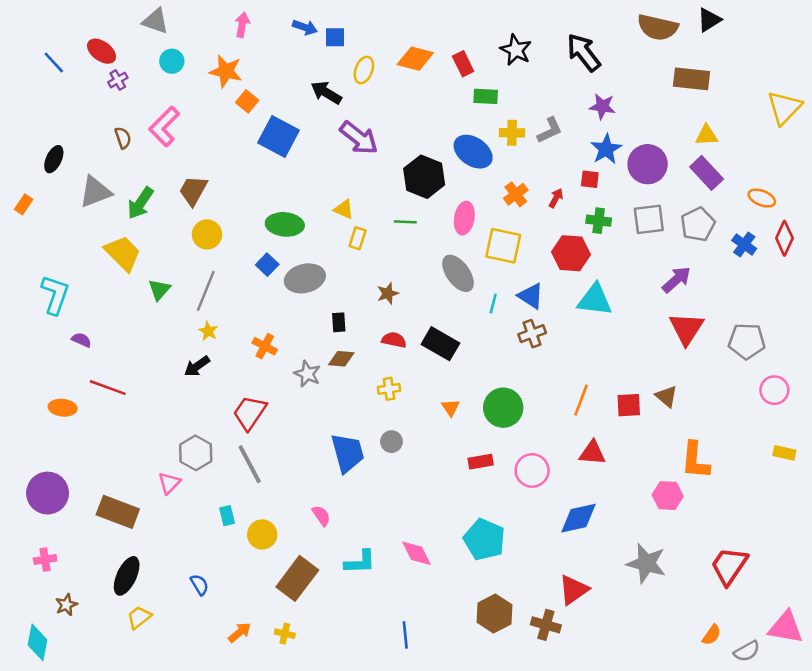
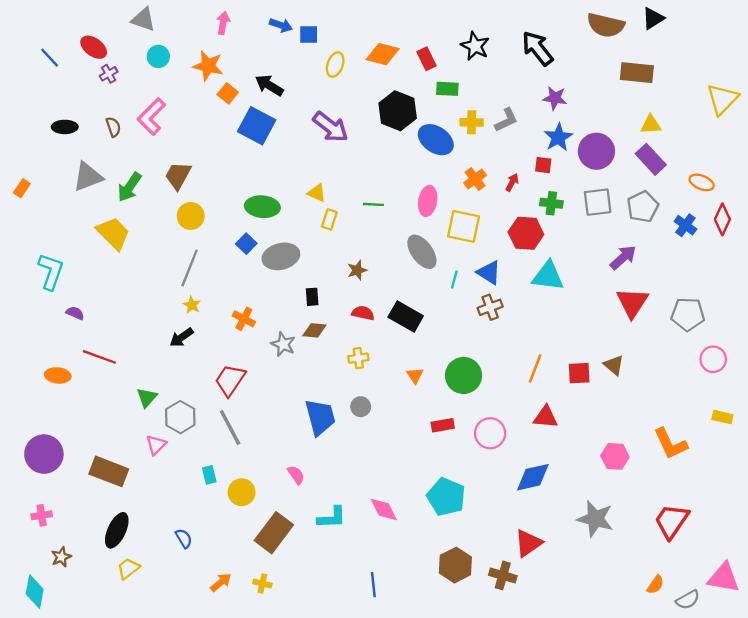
black arrow: (326, 93) -> (269, 85), moved
black ellipse: (54, 159) -> (65, 127), moved, turned 65
black hexagon: (424, 177) -> (398, 111), moved
green triangle: (159, 290) -> (147, 397), moved
orange L-shape: (695, 460) -> (670, 444), moved, turned -30

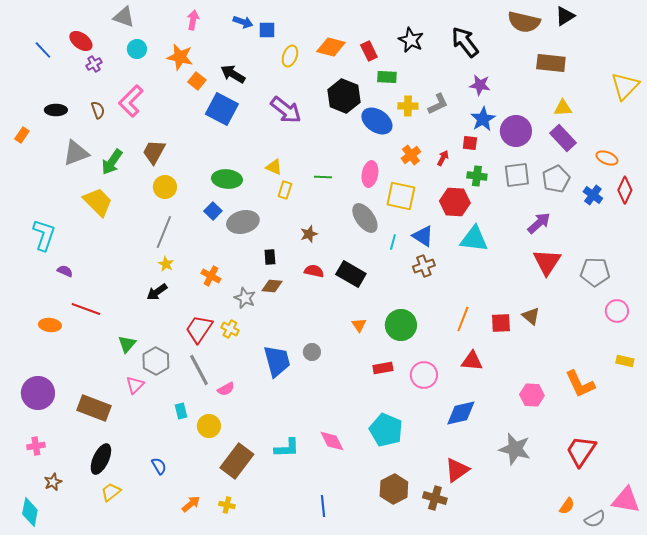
orange rectangle: (22, 188) -> (22, 135), moved
yellow cross: (358, 358) -> (230, 329), moved, turned 36
pink semicircle: (296, 475) -> (226, 389), moved, turned 96

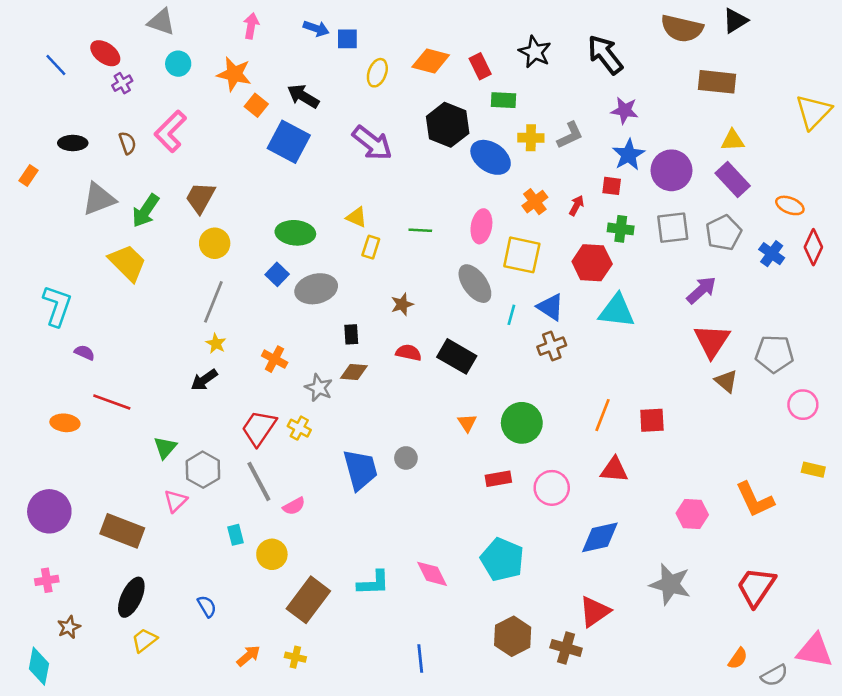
brown triangle: (531, 316) -> (726, 381), moved

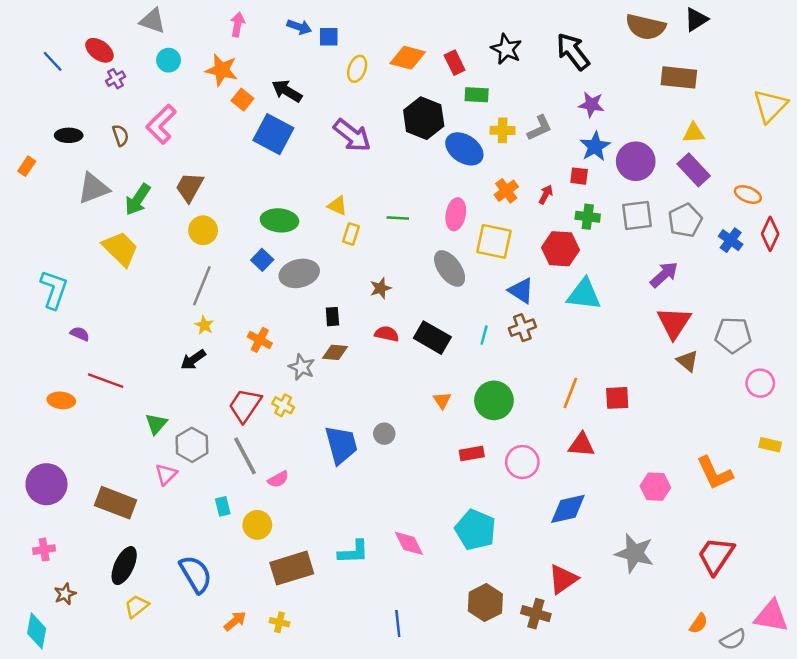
cyan line: (511, 315) -> (484, 335), moved
brown rectangle: (308, 600) -> (292, 568), turned 36
blue semicircle: (207, 606) -> (196, 574), size x1.8

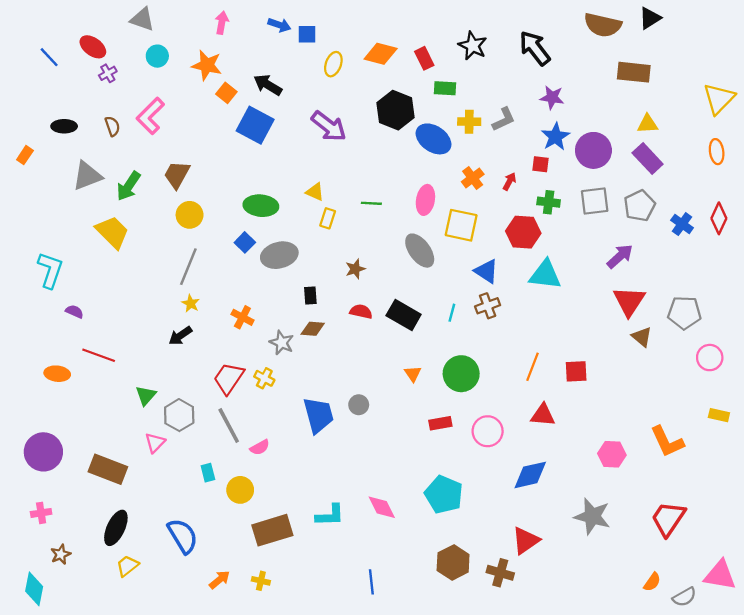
orange ellipse: (748, 195) -> (717, 152), moved, turned 60

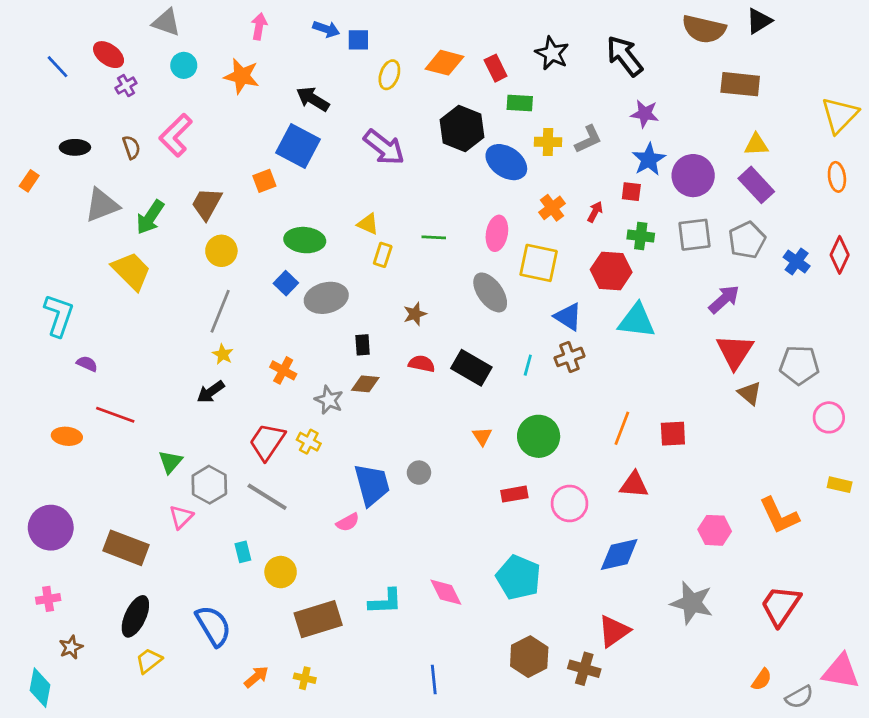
orange square: (226, 93) -> (264, 181), moved, turned 30
gray line: (229, 425) -> (267, 497), turned -30
pink semicircle: (260, 447) -> (348, 522), moved

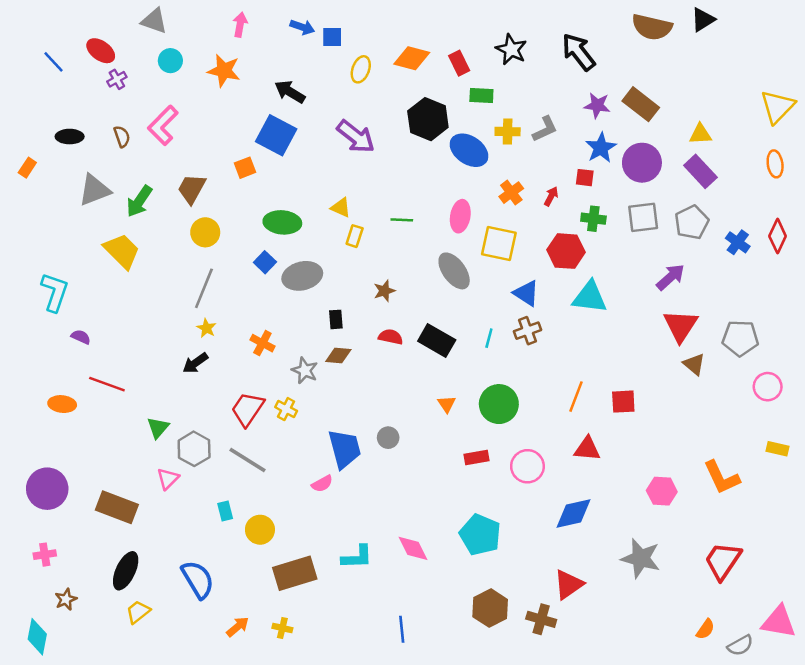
brown rectangle: (740, 84) -> (641, 104), moved, turned 32

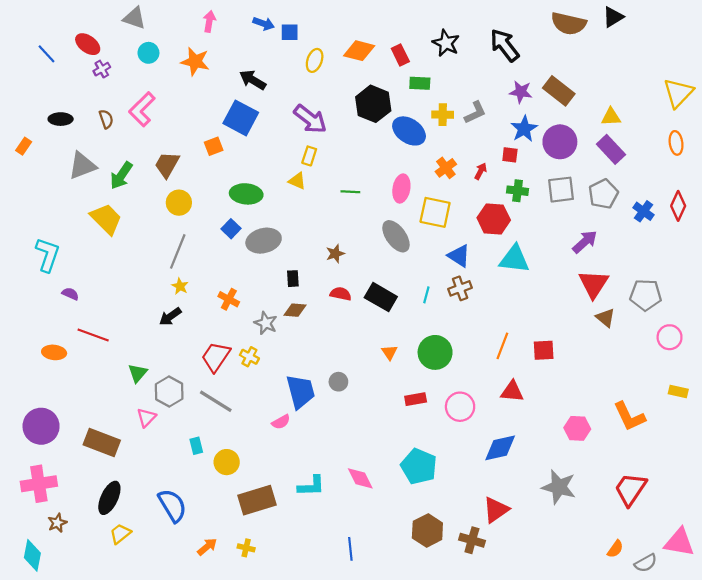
yellow rectangle: (355, 236) -> (309, 156), moved
pink cross: (45, 555) -> (39, 484), size x1.8

